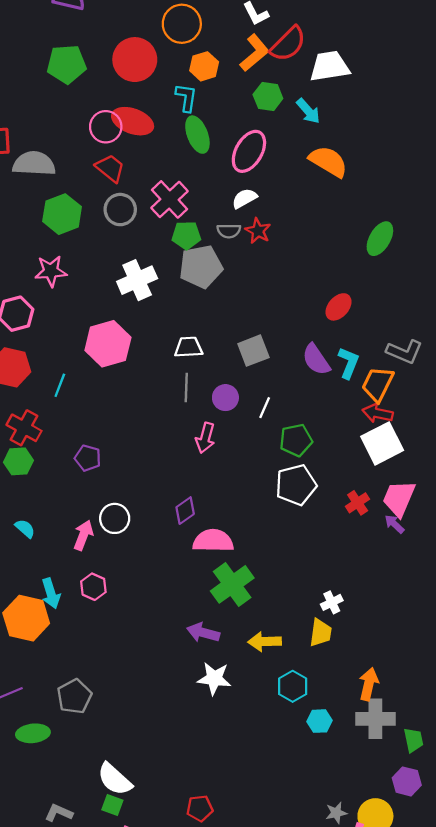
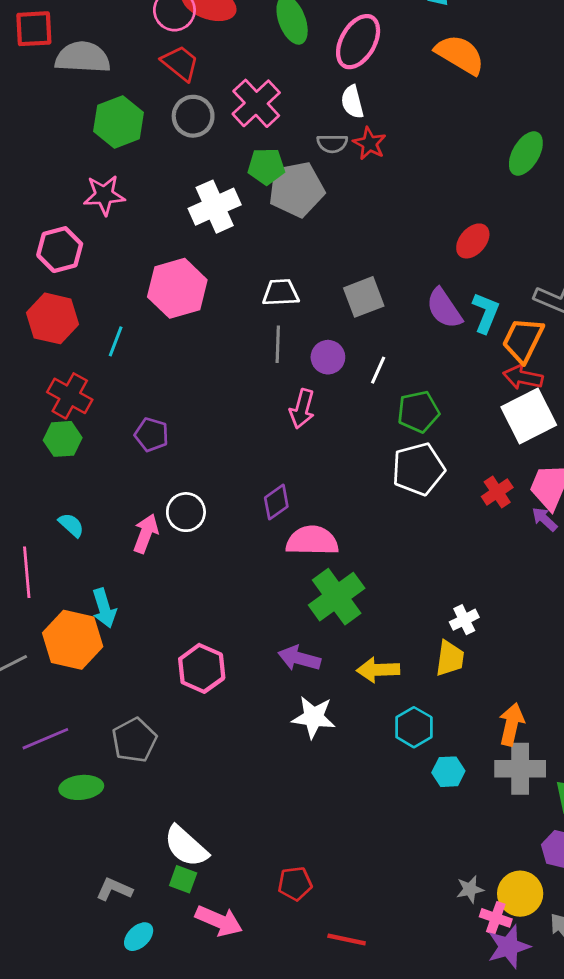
white semicircle: (244, 198) -> (352, 102), turned -75
green pentagon: (186, 235) -> (266, 166), moved
pink hexagon: (93, 587) -> (202, 668), moved, size x1.4

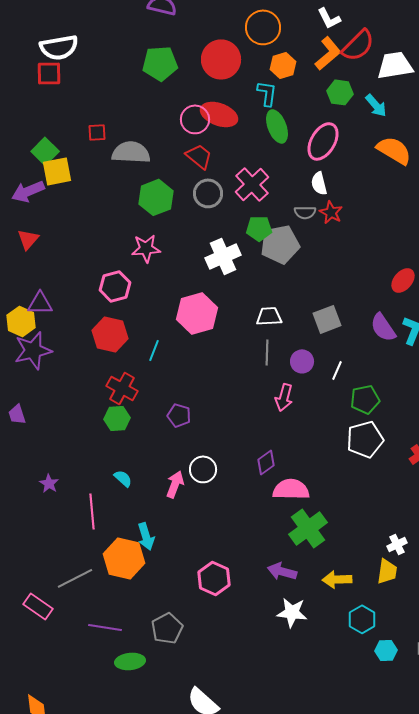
red square: (34, 29) -> (97, 132), size x0.7
purple line: (45, 739) -> (105, 627), turned 32

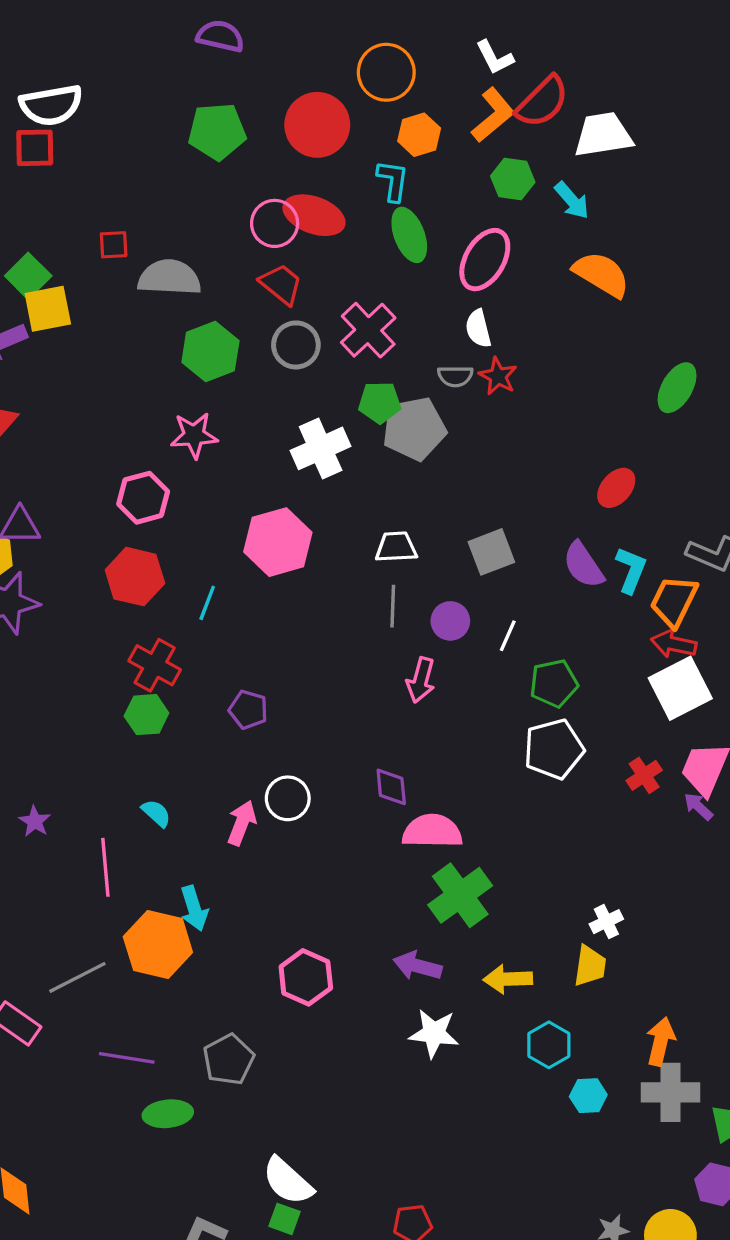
purple diamond: (266, 462) -> (391, 787), turned -60

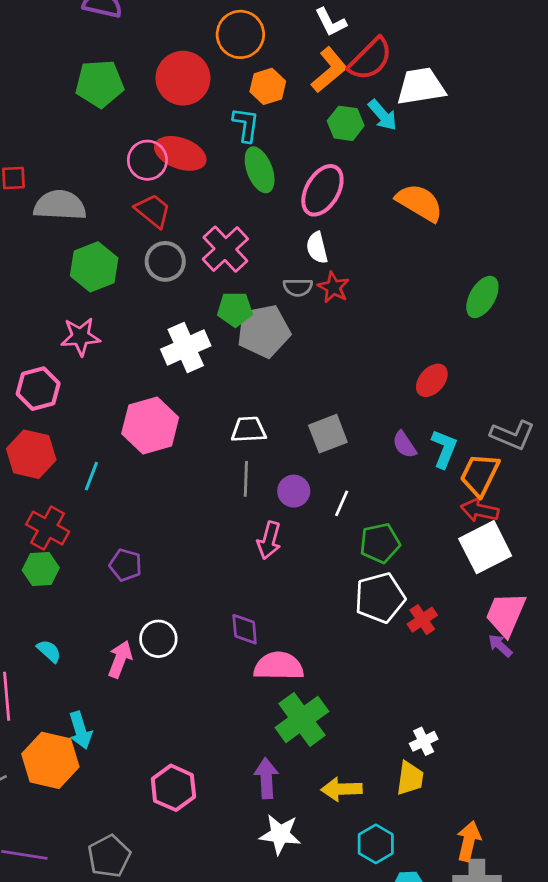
cyan arrow: (572, 200) -> (383, 115), moved
purple semicircle: (583, 565) -> (404, 445), size x0.7
red cross: (644, 775) -> (422, 620), moved
purple arrow: (417, 966) -> (266, 778), turned 72

